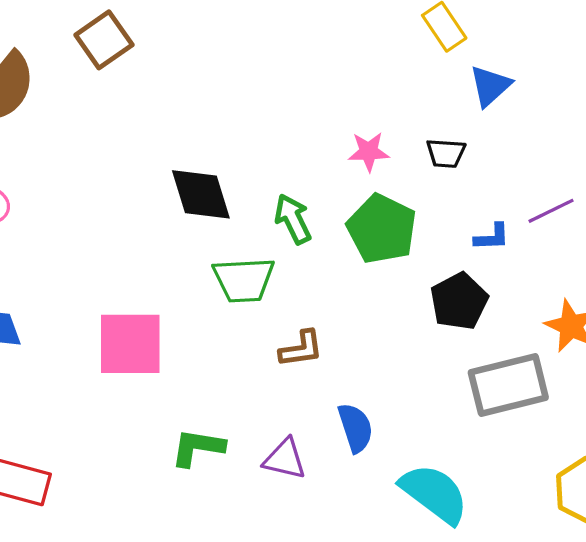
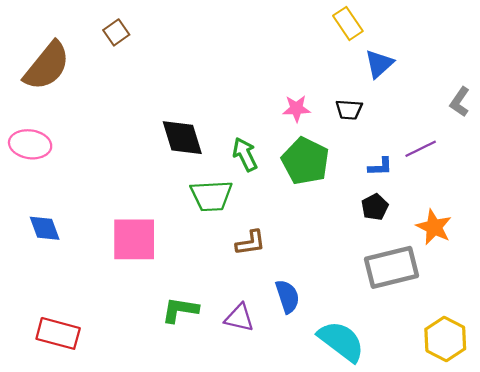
brown square: (104, 40) -> (116, 32), size x0.7
black pentagon: (459, 301) -> (375, 207), moved, size x0.7

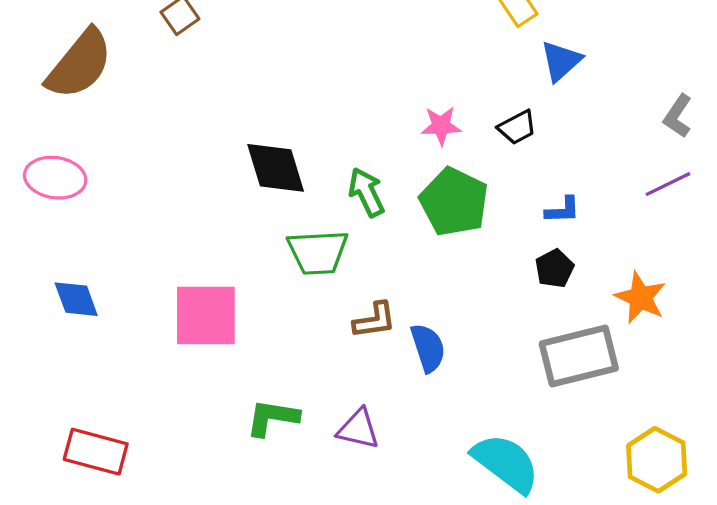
black trapezoid: (349, 110) -> (517, 127), turned -32
purple line: (421, 149) -> (668, 184), moved
blue semicircle: (287, 296) -> (428, 348), moved

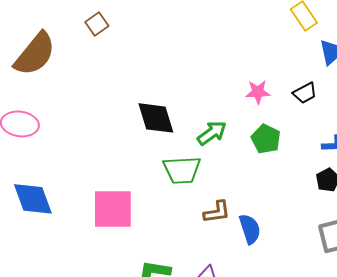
green arrow: (366, 192) -> (212, 133), turned 80
green pentagon: (454, 202) -> (266, 139), size x0.7
blue diamond: (76, 299) -> (33, 199), size x1.4

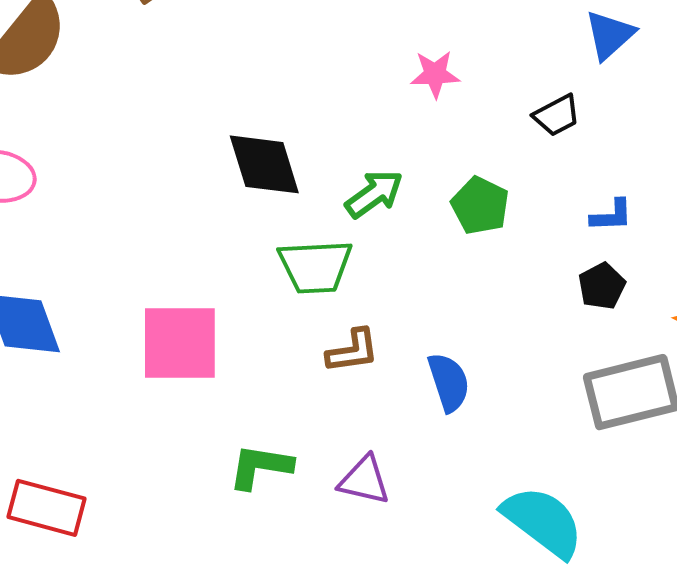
pink star: (258, 92) -> (435, 74), moved
brown L-shape: (217, 212) -> (353, 351), moved

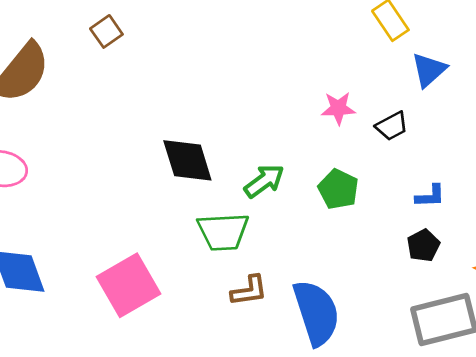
pink star: (435, 74) -> (338, 108), moved
pink square: (180, 343) -> (128, 285), turned -30
blue semicircle: (449, 382) -> (316, 313), size x1.6

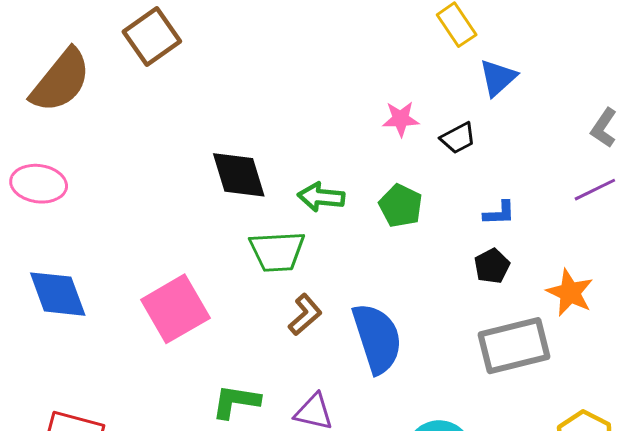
brown square: (106, 31) -> (152, 36), size x1.6
green arrow: (264, 181) -> (321, 197), turned -138
brown L-shape: (249, 291) -> (305, 315), turned -33

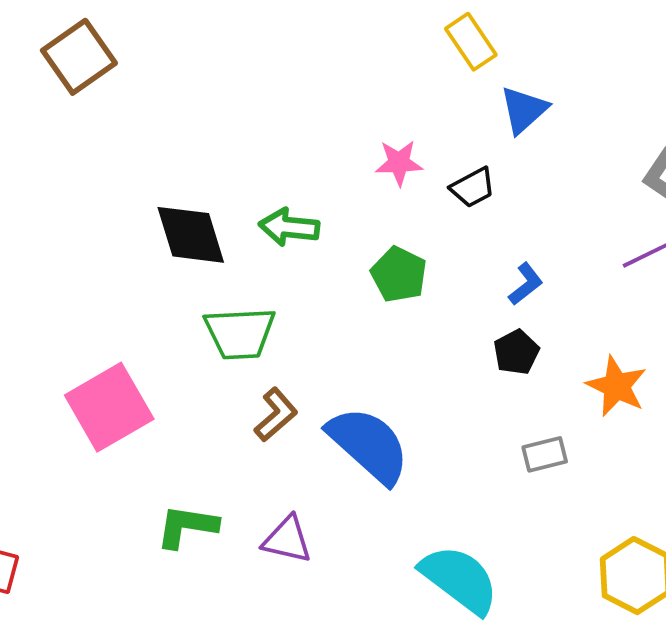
green arrow: (321, 197) -> (289, 227), moved
blue L-shape: (499, 213) -> (526, 284), turned -36
blue semicircle: (377, 338) -> (369, 445), turned -30
gray rectangle: (514, 346) -> (545, 454), size x0.5

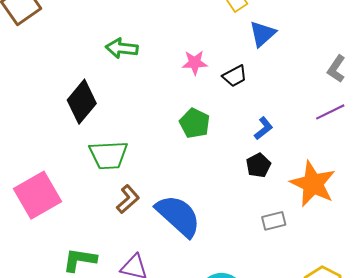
green arrow: (289, 227) -> (122, 48), moved
black diamond: (191, 235) -> (82, 102), turned 57
orange star: (617, 386) -> (313, 184), size x1.4

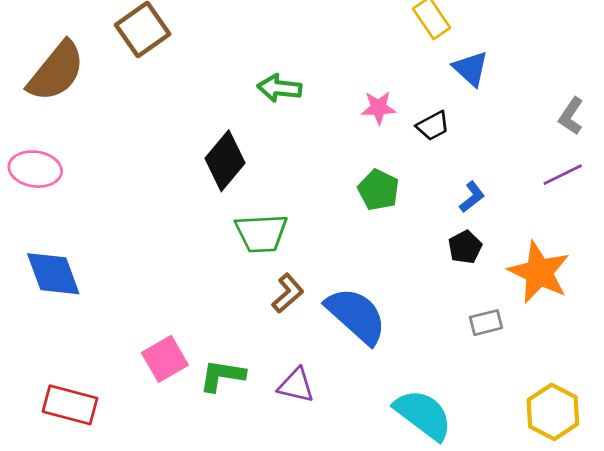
blue triangle: (262, 34) -> (471, 69), turned -36
pink square: (37, 195) -> (165, 359), moved, size x0.7

